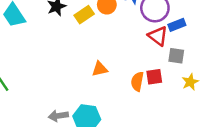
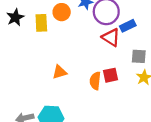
yellow rectangle: (84, 15) -> (41, 23), turned -54
gray square: (176, 56) -> (139, 56), moved

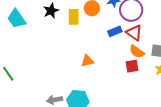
blue rectangle: (128, 26) -> (115, 31), moved
orange semicircle: (95, 81) -> (137, 52), moved, turned -63

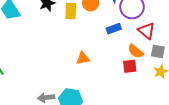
red triangle: (134, 33) -> (147, 31), moved

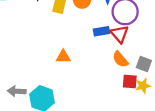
red triangle: (147, 31) -> (120, 34), moved
red square: (130, 66) -> (130, 81), moved

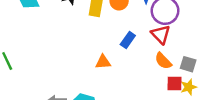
blue rectangle: (101, 31) -> (128, 40), moved, turned -42

